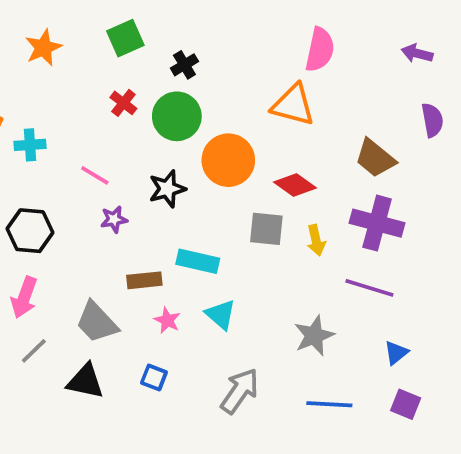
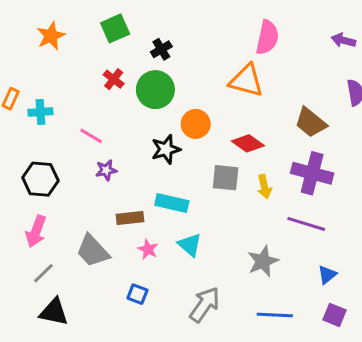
orange circle: (228, 160) -> (196, 124), size x0.7
black star: (167, 189) -> (166, 149), moved
black triangle: (85, 381) -> (54, 312), moved

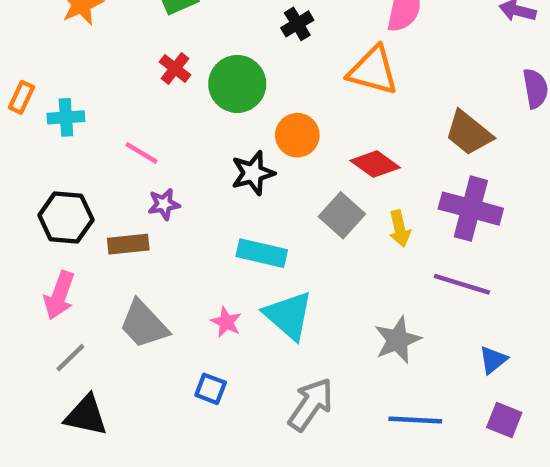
black cross: (161, 49) -> (297, 24), moved
gray square: (226, 178) -> (342, 215), turned 36
brown rectangle: (130, 218) -> (128, 244), moved
cyan triangle: (190, 245) -> (288, 315), size x1.4

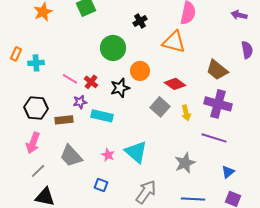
red cross: (175, 68) -> (91, 82), moved
cyan rectangle: (262, 253) -> (102, 116), moved

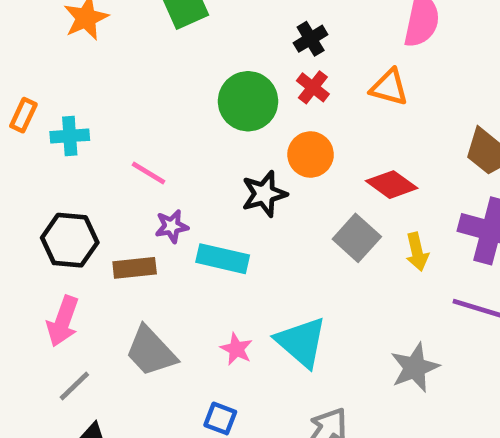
orange triangle: (174, 42) -> (389, 87), size x0.7
red cross: (91, 82) -> (313, 87), moved

